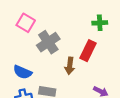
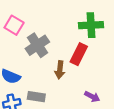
green cross: (100, 23) -> (91, 25), size x1.5

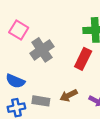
brown arrow: (60, 70) -> (69, 95), moved, turned 56

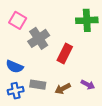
red rectangle: (83, 59) -> (65, 53), moved
brown arrow: (69, 95) -> (63, 89), moved

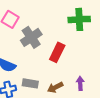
purple arrow: (88, 85) -> (80, 83), turned -120

